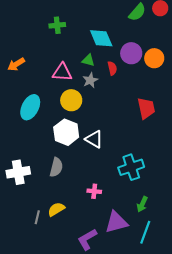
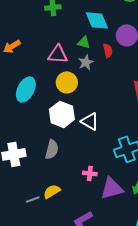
gray line: (37, 217) -> (33, 199), turned 56
purple triangle: (116, 222) -> (112, 188), moved

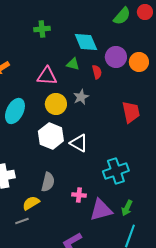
gray star: (86, 62) -> (81, 97), moved
gray semicircle: (52, 149) -> (48, 182), moved
yellow semicircle: (52, 191) -> (31, 203), moved

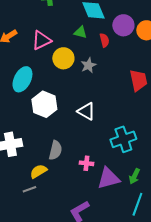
pink triangle: (47, 76) -> (41, 40), moved, turned -30
yellow circle: (56, 104) -> (63, 58), moved
white hexagon: (51, 136) -> (44, 104), moved

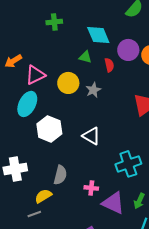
pink triangle: (41, 40) -> (35, 75), moved
purple triangle: (108, 178) -> (113, 203), turned 40

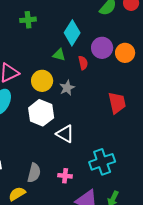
cyan diamond: (98, 35) -> (72, 33), turned 55
white hexagon: (49, 129) -> (41, 113), moved
pink cross: (91, 188) -> (65, 176), moved

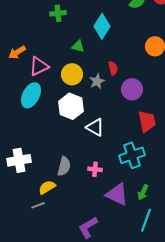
purple circle: (102, 48) -> (132, 89), moved
green triangle: (59, 55) -> (78, 46), moved
red semicircle: (83, 63) -> (113, 68), moved
red trapezoid: (117, 103) -> (147, 121), moved

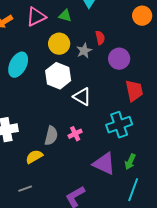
pink triangle: (39, 66) -> (36, 17), moved
pink cross: (95, 169) -> (75, 134), moved, turned -32
gray line: (38, 205) -> (25, 189), moved

